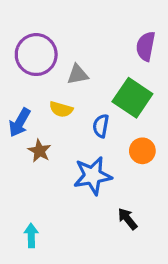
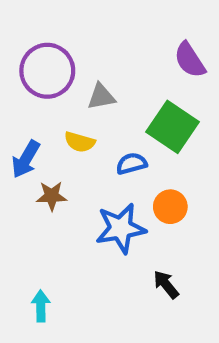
purple semicircle: (146, 46) -> (190, 60), turned -44
blue semicircle: (101, 126) -> (131, 164), turned 65
brown star: (39, 151) -> (52, 196), turned -30
orange circle: (142, 151) -> (170, 207), moved

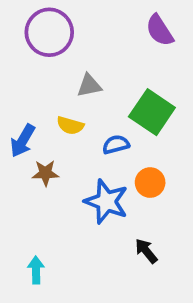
purple semicircle: (190, 60) -> (160, 30), moved
purple circle: (47, 71) -> (49, 32), moved
blue star: (121, 228) -> (106, 202), turned 30

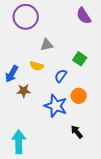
green square: (152, 112) -> (80, 59), size x0.6
blue semicircle: (116, 145) -> (61, 76), turned -40
cyan arrow: (36, 270) -> (19, 142), size x1.6

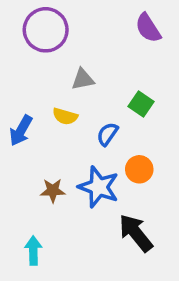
brown star: (24, 91) -> (53, 191), moved
black arrow: (77, 132) -> (136, 233), size x1.6
cyan arrow: (19, 142) -> (33, 251), size x0.7

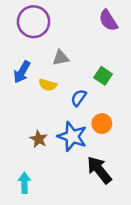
blue arrow: (21, 130) -> (22, 72), moved
brown star: (53, 191) -> (39, 139), turned 30

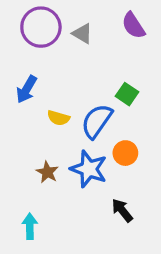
gray triangle: (61, 58) -> (82, 33), moved, turned 42
yellow semicircle: (48, 85) -> (58, 118), moved
blue semicircle: (79, 98) -> (97, 121), size x1.6
black arrow: (99, 170) -> (122, 210), size x0.7

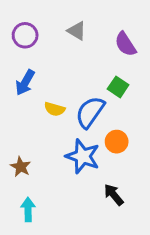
purple semicircle: (133, 26) -> (125, 44), moved
purple circle: (41, 27) -> (25, 35), moved, size x0.7
brown star: (47, 172) -> (21, 167), moved

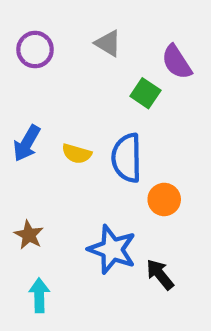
blue arrow: (25, 83) -> (27, 143), moved
green square: (118, 87) -> (145, 93), moved
blue semicircle: (90, 112) -> (127, 158), turned -36
blue star: (83, 156) -> (112, 249), moved

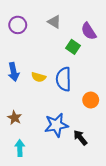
blue arrow: (27, 143) -> (14, 72), turned -42
orange circle: (164, 199) -> (91, 100), moved
blue star: (112, 249) -> (56, 125), turned -30

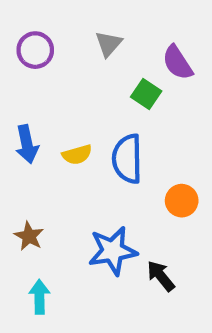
gray triangle: (54, 22) -> (108, 44), turned 40
yellow semicircle: (39, 77) -> (77, 155), turned -32

